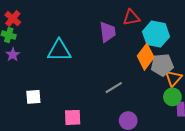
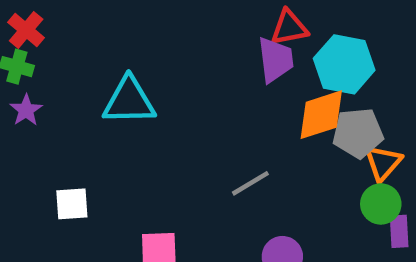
purple trapezoid: (108, 32) -> (276, 60), moved
orange diamond: (146, 57) -> (321, 115), turned 35

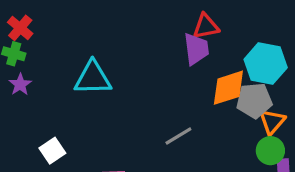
cyan hexagon: (344, 64) -> (266, 63), moved
white square: (72, 204) -> (52, 151), turned -30

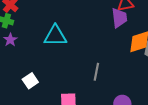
gray line: (178, 136) -> (96, 72), moved, turned -48

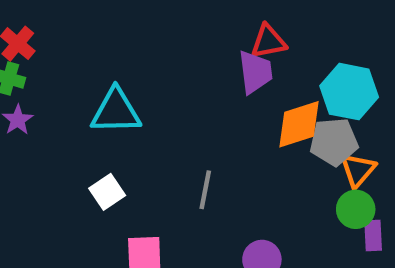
white square: (30, 81) -> (107, 192), moved

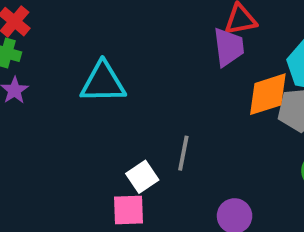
white square: (107, 192) -> (142, 177), moved

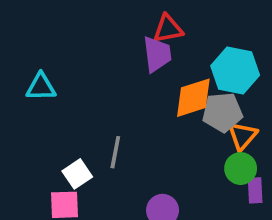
cyan triangle: (103, 82) -> (41, 87), size x0.7

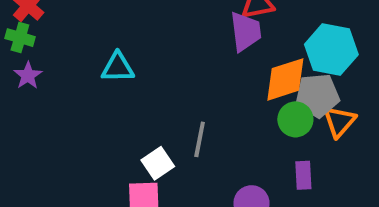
green circle: (241, 169) -> (295, 119), moved
purple rectangle: (255, 190) -> (303, 175), moved

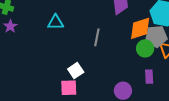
gray line: (200, 139) -> (97, 37), moved

